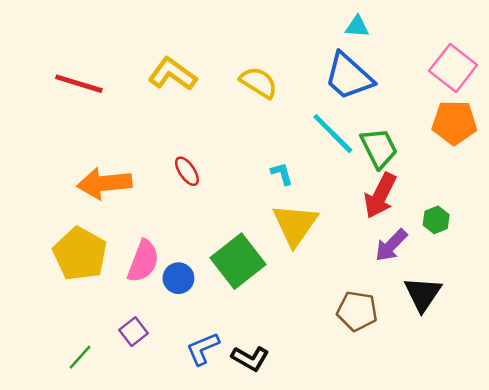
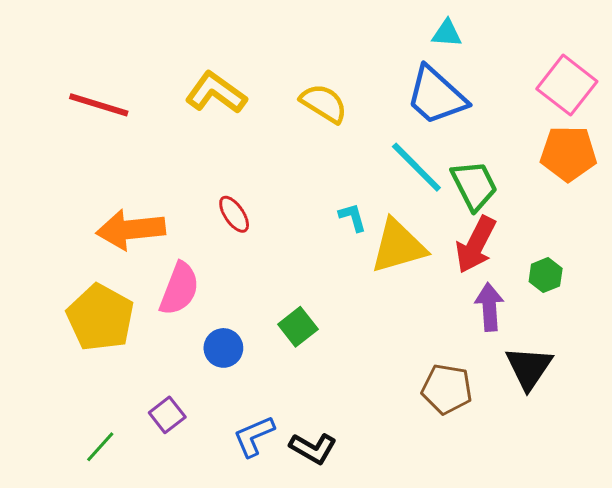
yellow triangle: (295, 225) -> (398, 246), moved, turned 39
purple arrow: (391, 245) -> (489, 307), turned 132
pink semicircle: (143, 261) -> (179, 289), moved
green square: (238, 261) -> (298, 327), size x0.6

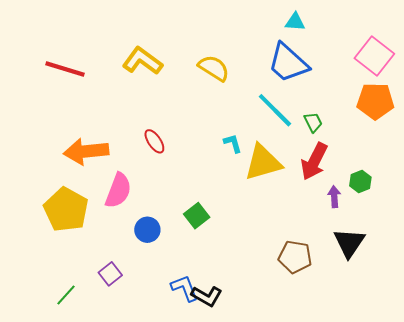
green trapezoid: (474, 185) -> (313, 122), size x0.6
purple arrow: (489, 307) -> (334, 197), moved, size x0.7
blue L-shape: (254, 436) -> (185, 288), moved, turned 92

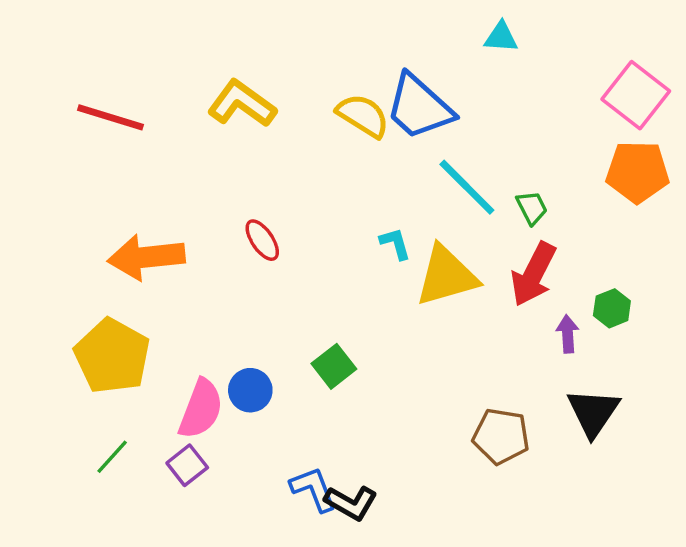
blue trapezoid: (288, 63) -> (419, 107), moved
pink semicircle: (118, 191) -> (201, 409), moved
green line: (66, 295) -> (112, 457), moved

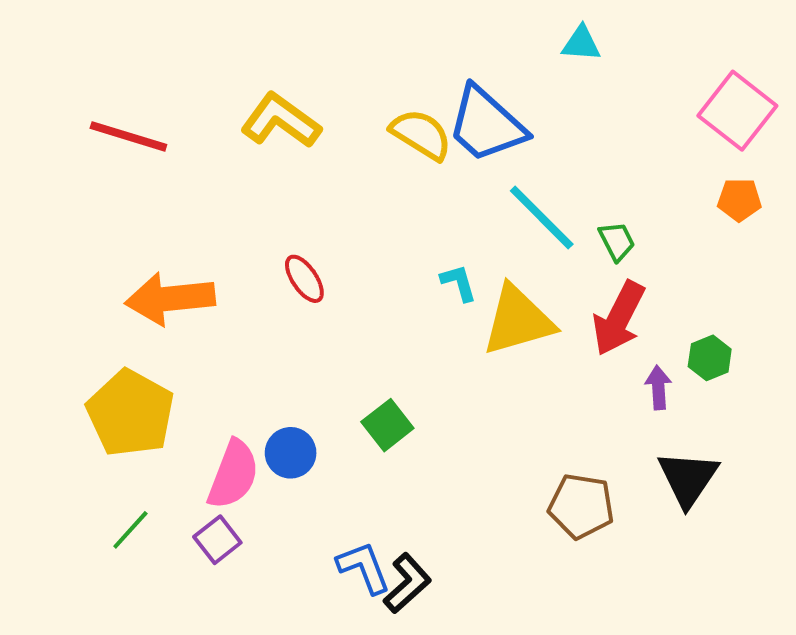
orange pentagon: (638, 172) -> (739, 200), size x0.6
black L-shape: (351, 503) -> (407, 583), turned -72

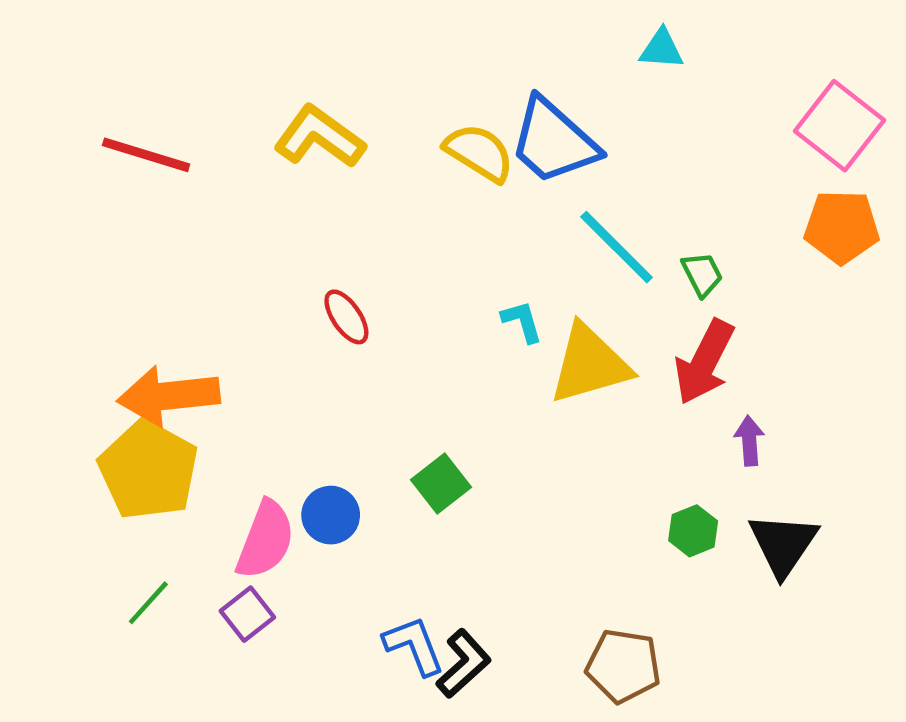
orange pentagon: (739, 200) -> (842, 227), size x1.5
orange arrow: (170, 299) -> (169, 396), moved
green hexagon: (710, 358) -> (693, 531), moved
brown pentagon: (581, 506) -> (623, 666), moved

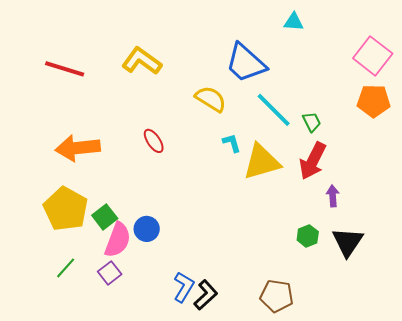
yellow semicircle: (479, 153) -> (211, 99), moved
orange arrow: (169, 396) -> (78, 148), moved
green square: (441, 484) -> (105, 217), moved
blue L-shape: (414, 646) -> (184, 287), turned 52

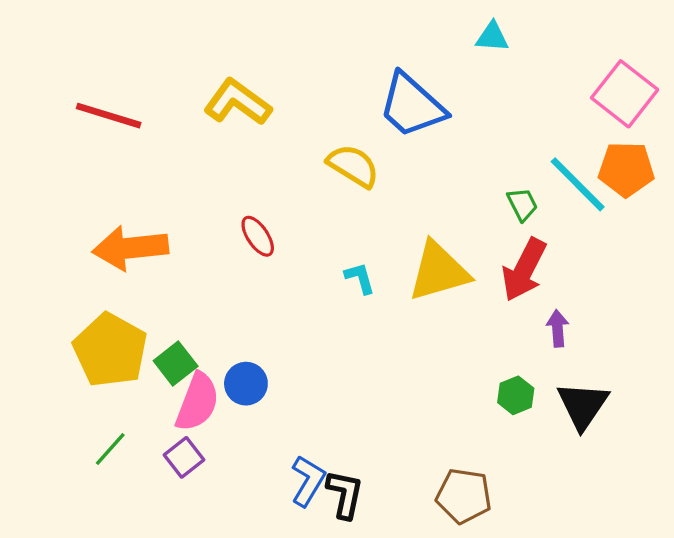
cyan line: (274, 110) -> (578, 184), moved
cyan L-shape: (232, 143) -> (360, 278), moved
black L-shape: (206, 295) -> (345, 494), turned -36

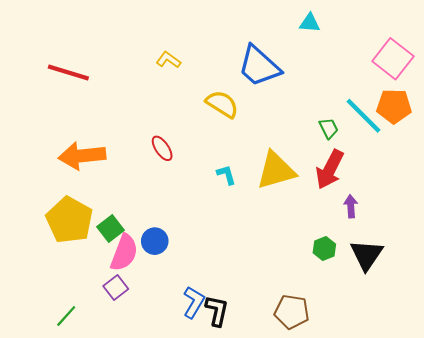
yellow L-shape: (238, 102) -> (168, 60), moved, size x0.6
green line: (110, 449) -> (66, 316), moved

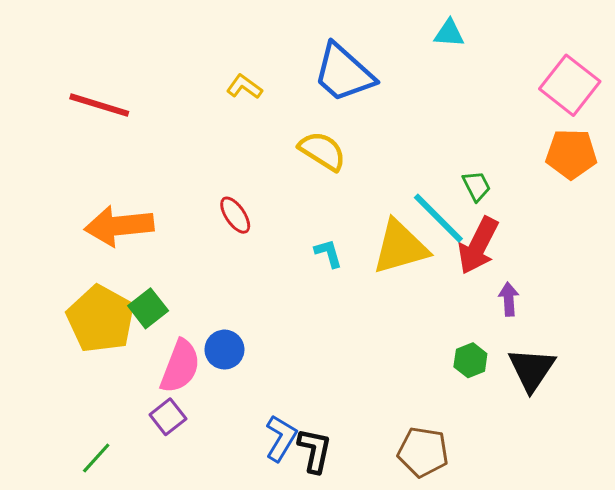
blue trapezoid: (259, 66) -> (344, 73), moved
cyan line: (363, 116) -> (438, 218), moved
green square: (110, 228) -> (148, 308), moved

